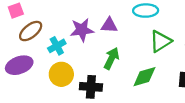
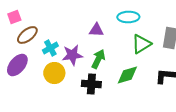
purple star: (82, 30) -> (72, 55), moved
purple ellipse: (19, 65) -> (17, 65), turned -30
black cross: (91, 87) -> (91, 84), moved

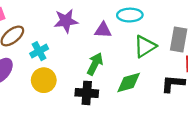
purple triangle: (96, 30) -> (103, 30), moved
purple star: (72, 55) -> (66, 21), moved

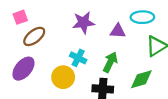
cyan cross: (39, 51) -> (78, 58), moved, turned -35

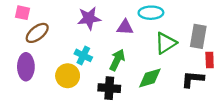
pink square: (20, 17) -> (23, 13), turned 32
purple ellipse: (23, 69) -> (26, 67), turned -40

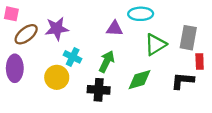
purple star: (89, 18) -> (57, 29), moved

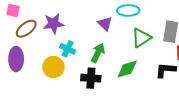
purple triangle: (115, 29) -> (105, 24), turned 42

